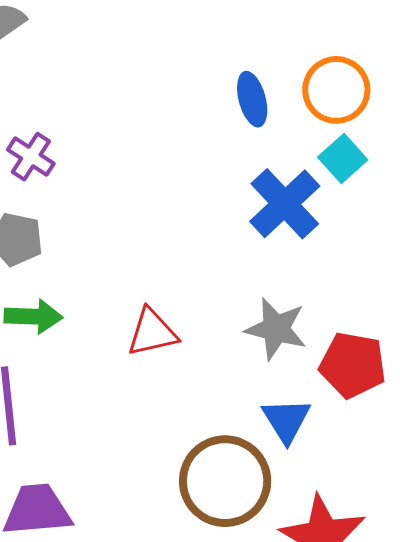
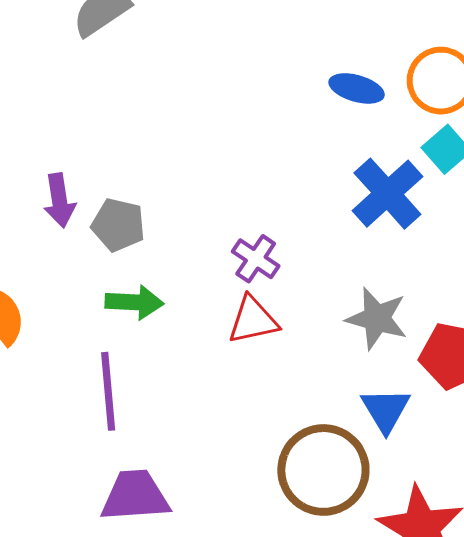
blue ellipse: (252, 99) -> (357, 88), turned -60
purple cross: (31, 157) -> (256, 259), moved

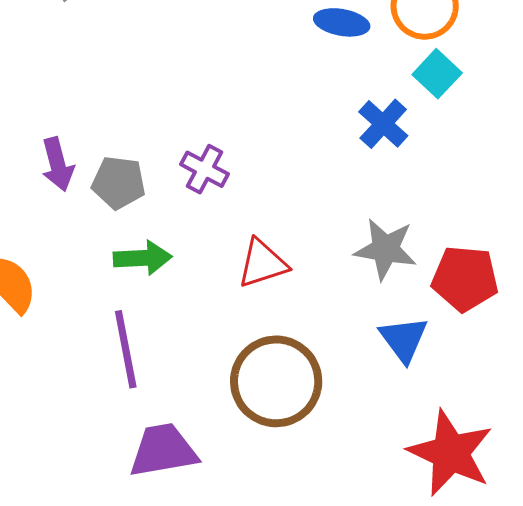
blue cross: (387, 194) -> (383, 124), size x0.7
purple cross: (256, 259) -> (205, 169), moved
brown circle: (323, 470) -> (276, 381), moved

